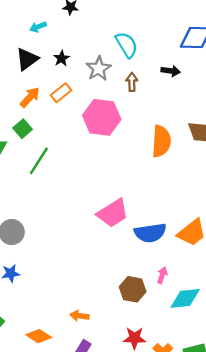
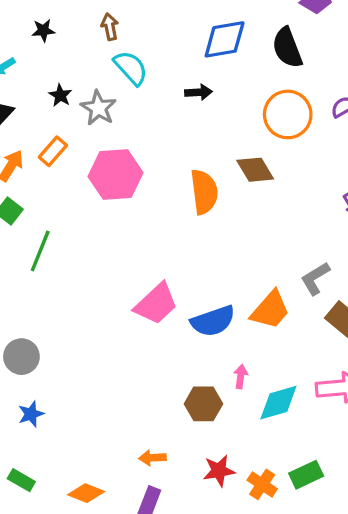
black star: (62, 58) -> (60, 95), moved
brown arrow: (132, 82) -> (110, 27), moved
orange arrow: (79, 316) -> (152, 458), moved

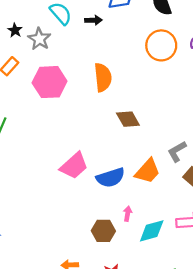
black arrow: (199, 92) -> (94, 20), moved
brown diamond: (255, 170) -> (128, 119), moved
orange semicircle: (204, 192) -> (103, 77), moved

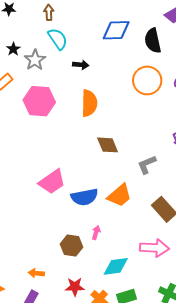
black arrow: (94, 20) -> (81, 65), moved
gray L-shape: (177, 151) -> (147, 165), moved
cyan diamond: (152, 231) -> (116, 266), moved

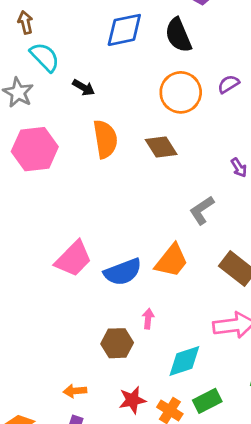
black arrow: (81, 65) -> (84, 87), turned 35
brown diamond: (108, 145) -> (161, 147), moved

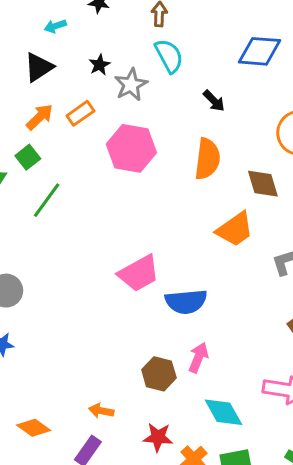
black arrow: (84, 87) -> (214, 101), moved
orange trapezoid: (172, 261) -> (235, 229), moved
pink arrow: (148, 319) -> (198, 358), size x1.4
cyan diamond: (184, 361) -> (223, 412), turned 63

